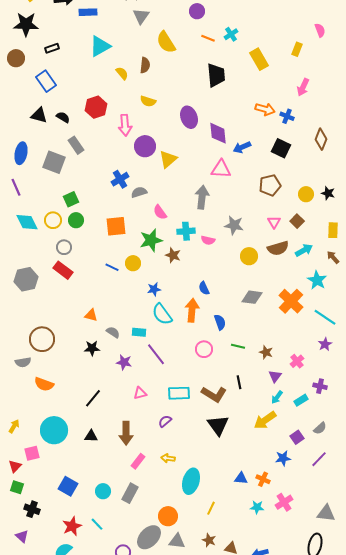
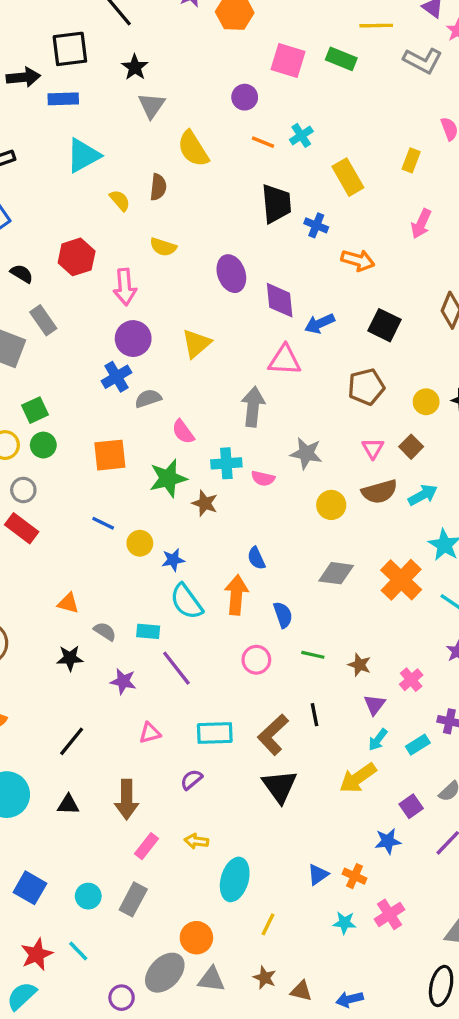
blue cross: (287, 116) -> (316, 225), moved
purple circle: (145, 146) -> (133, 339), moved
yellow circle: (133, 263) -> (140, 543), moved
brown L-shape: (214, 394) -> (273, 735), turned 105
blue triangle: (241, 478) -> (318, 874), turned -40

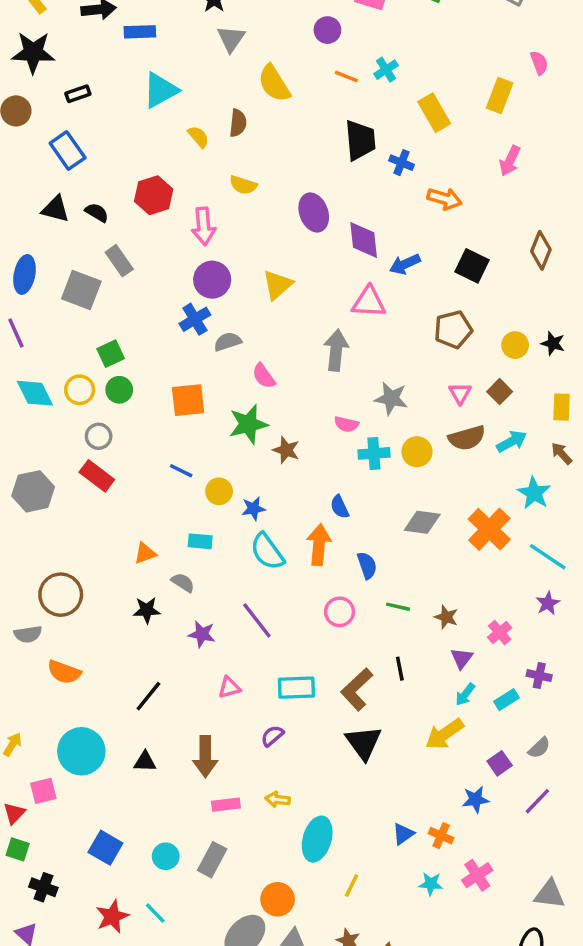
yellow rectangle: (411, 160) -> (500, 95), size x1.4
cyan cross: (226, 463) -> (374, 453), moved
orange triangle: (68, 603) -> (145, 553), turned -35
cyan rectangle: (148, 631) -> (200, 541), moved
pink rectangle: (146, 846) -> (226, 805), turned 45

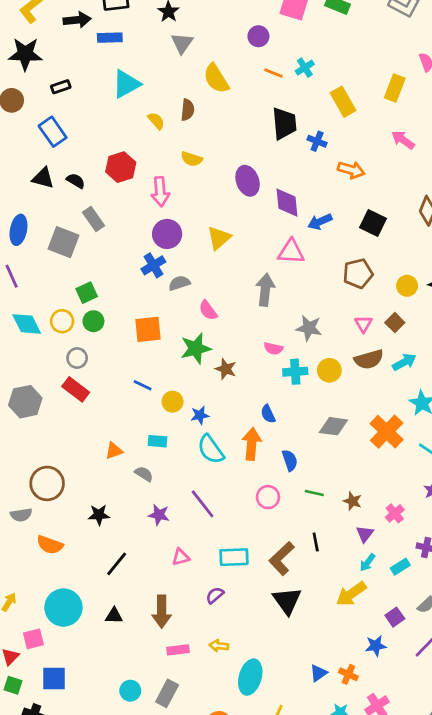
pink arrow: (510, 161) -> (403, 140), turned 100
black star: (147, 610) -> (99, 515), moved
blue square: (105, 848) -> (54, 678), moved, turned -30

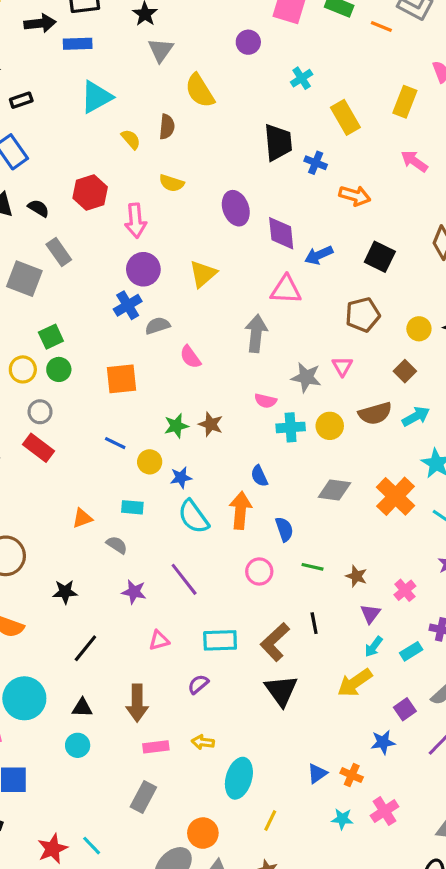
orange line: (273, 73) -> (381, 27), moved
pink triangle: (363, 324) -> (342, 366), moved
green star: (196, 348) -> (176, 426), moved, size x0.7
cyan circle: (130, 691) -> (78, 745), moved

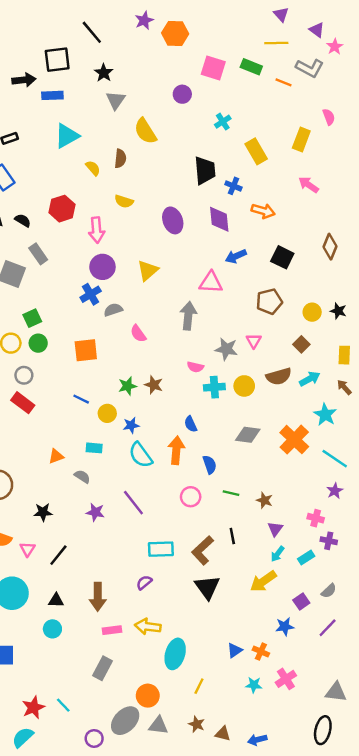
purple diamond: (281, 233) -> (219, 219), moved
pink cross: (405, 590) -> (316, 518), moved, turned -35
pink triangle: (159, 640) -> (27, 549), moved, turned -42
yellow arrow: (203, 742) -> (148, 627), size x1.5

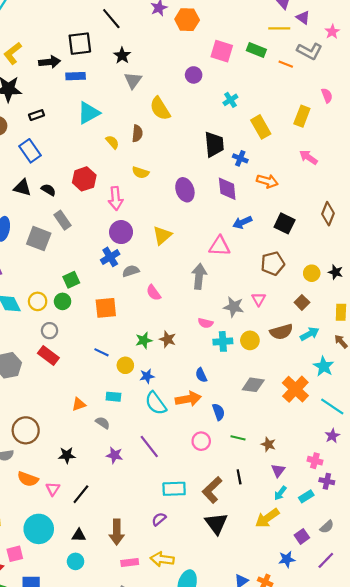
purple triangle: (317, 30) -> (303, 18), moved
green square: (32, 318) -> (71, 280), moved
orange arrow: (176, 450) -> (188, 399), turned 75

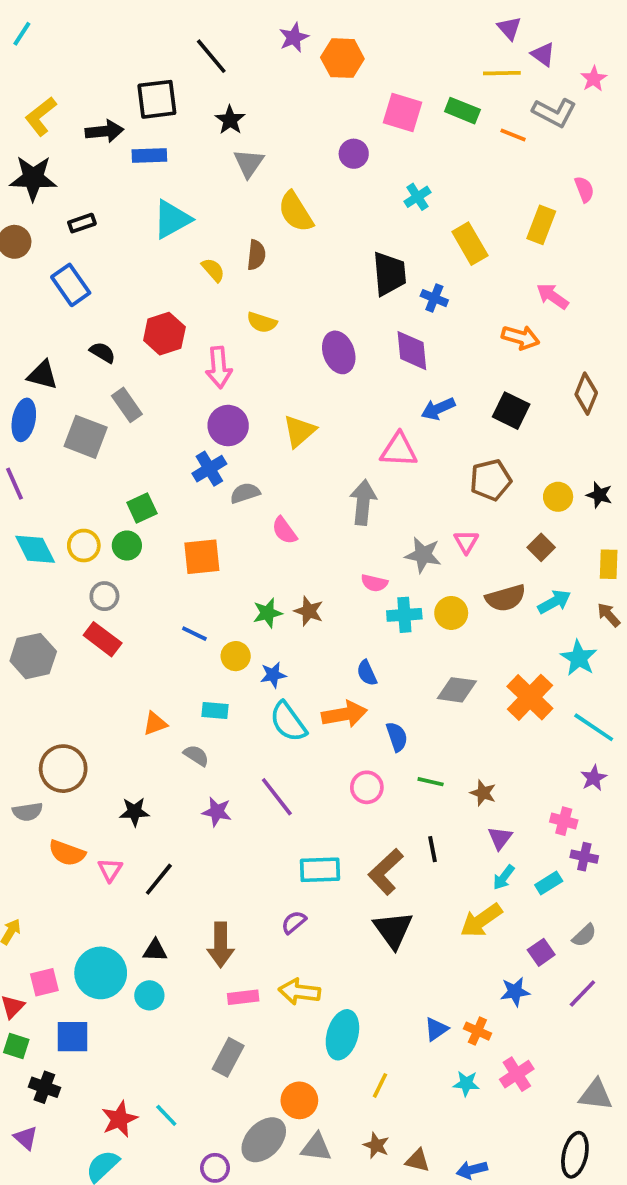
orange arrow: (267, 181) -> (521, 337), moved
black triangle: (22, 188) -> (43, 375), moved
cyan circle: (39, 529) -> (101, 973), moved

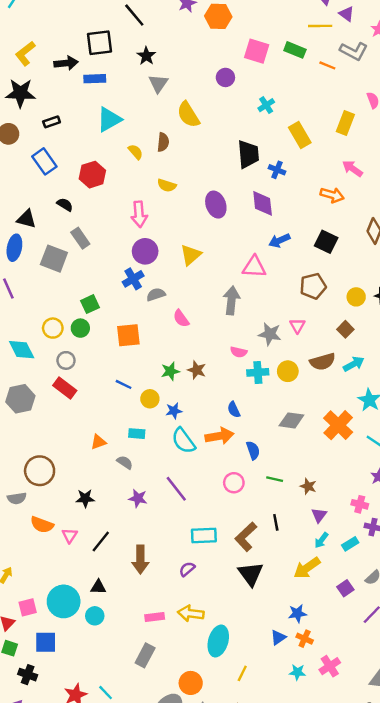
red hexagon: (164, 334) -> (92, 175), moved
cyan diamond: (35, 549) -> (22, 350), moved
brown arrow: (221, 945) -> (140, 559), moved
blue star: (515, 992) -> (297, 613), moved

